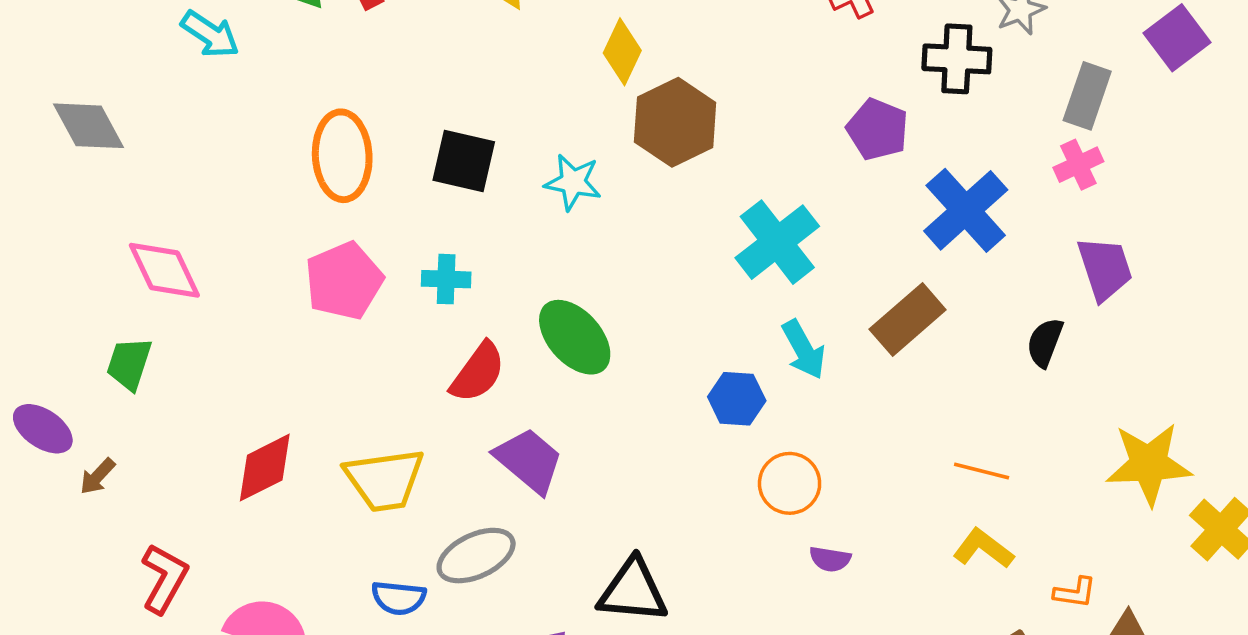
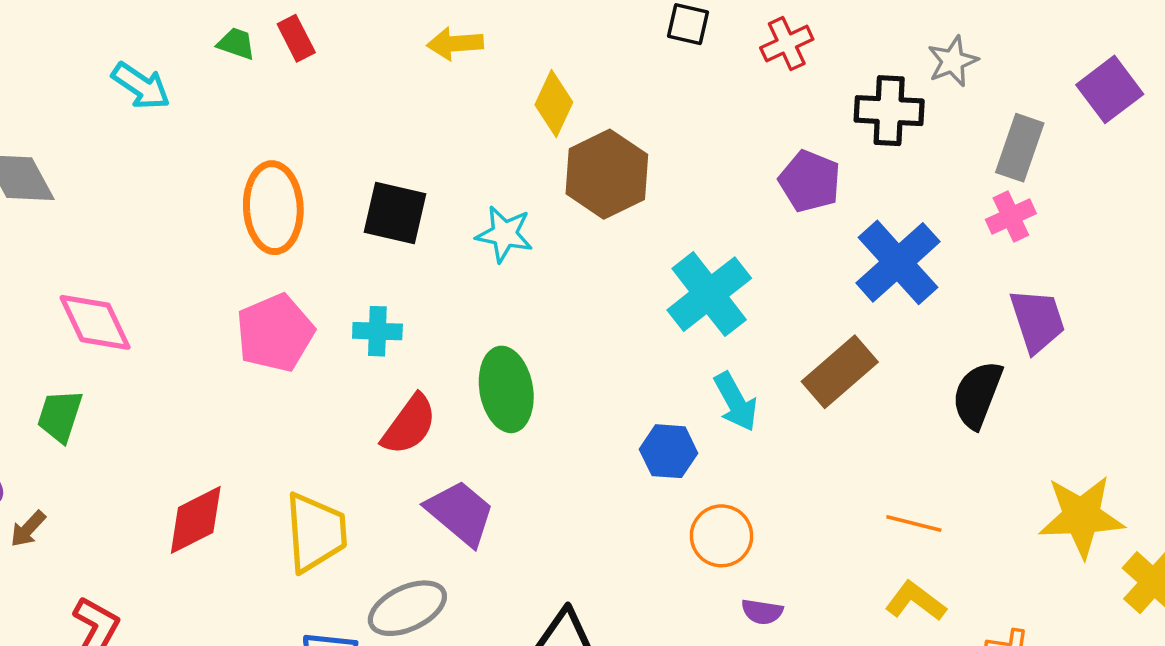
green ellipse: (575, 337) -> (506, 389), turned 32
black semicircle: (1045, 342) -> (977, 395), size x1.4
yellow trapezoid: (384, 480) -> (316, 532), turned -86

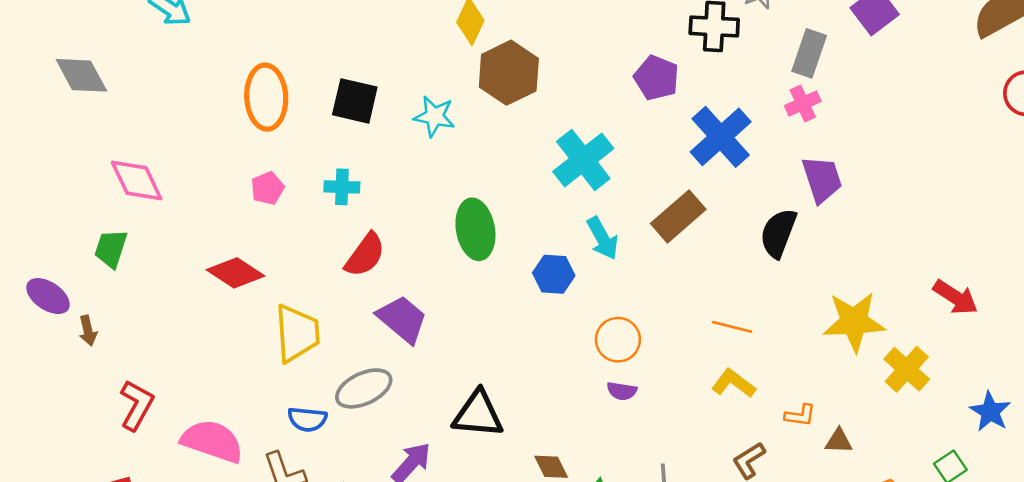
pink pentagon: (275, 333) -> (267, 188), size x0.6
green ellipse: (506, 389) -> (475, 229), moved
red diamond: (196, 520) -> (235, 273), moved, turned 60
brown arrow: (28, 529) -> (88, 331), turned -56
orange circle: (721, 536) -> (618, 340), moved

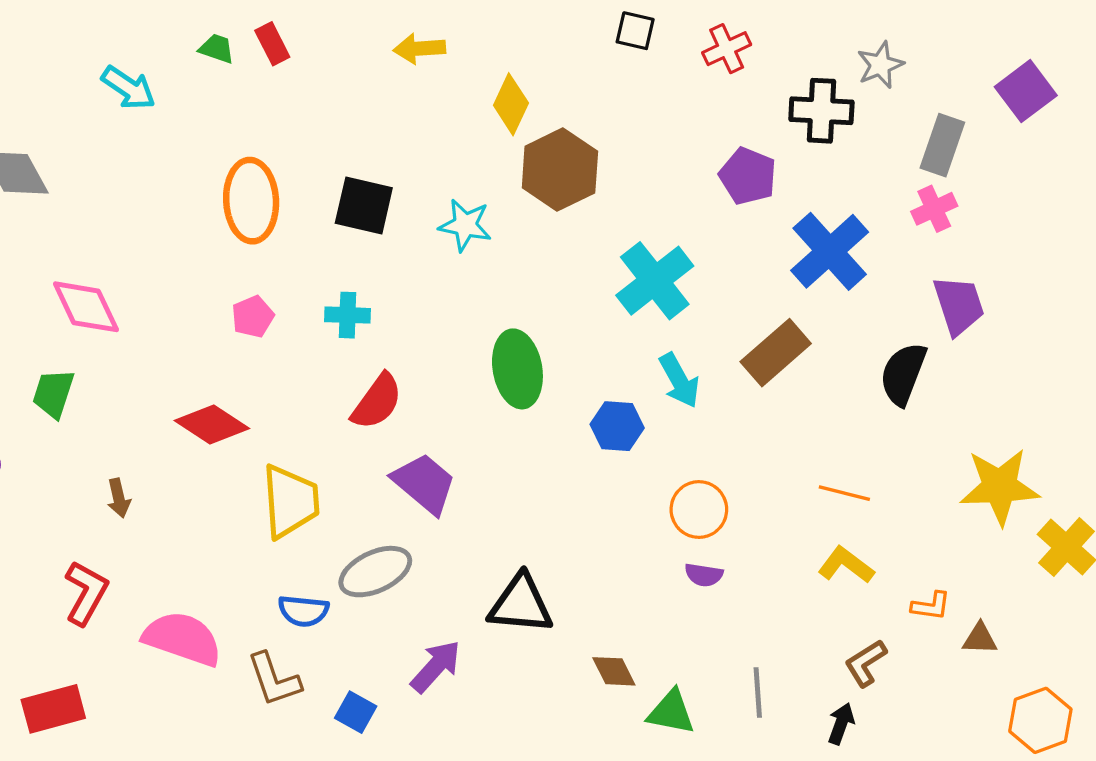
brown arrow: (88, 331) -> (119, 498), moved

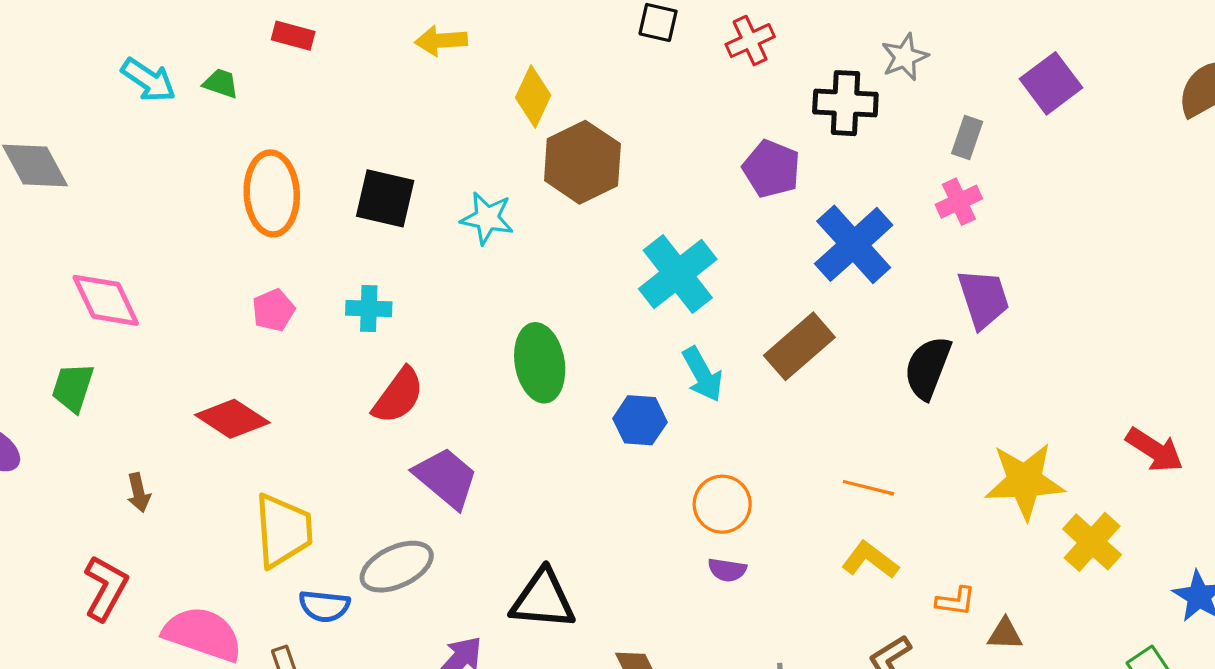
red rectangle: (272, 44) -> (293, 36), turned -48
green trapezoid: (217, 49) -> (221, 83), moved
gray rectangle: (942, 145) -> (967, 138), size x0.7
yellow trapezoid: (290, 501) -> (283, 530), moved

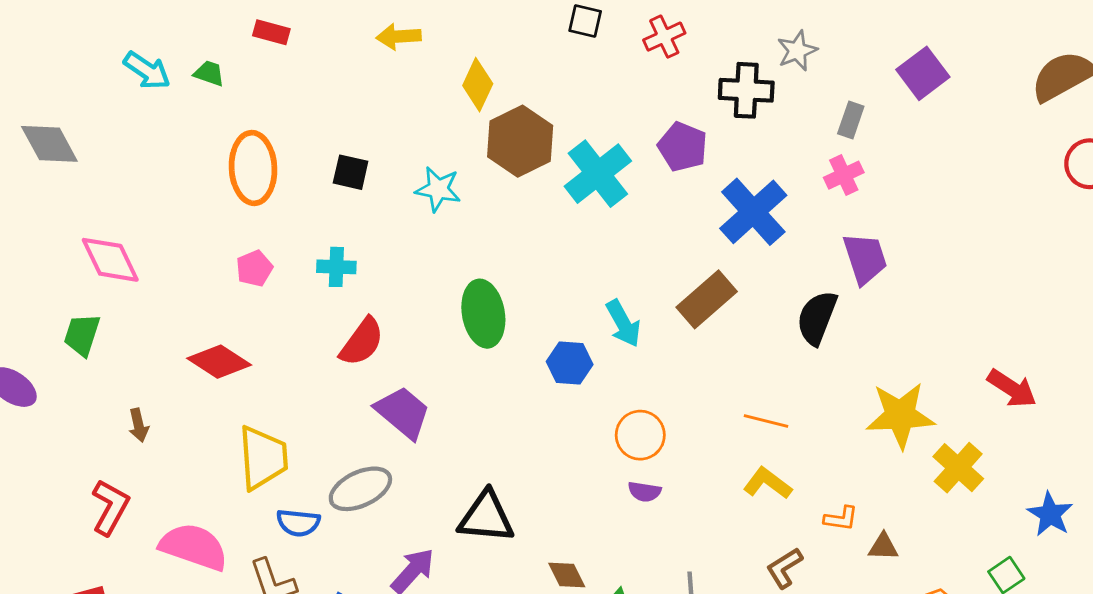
black square: (385, 198) -> (351, 172), size x0.7
cyan cross: (678, 274) -> (598, 174), moved

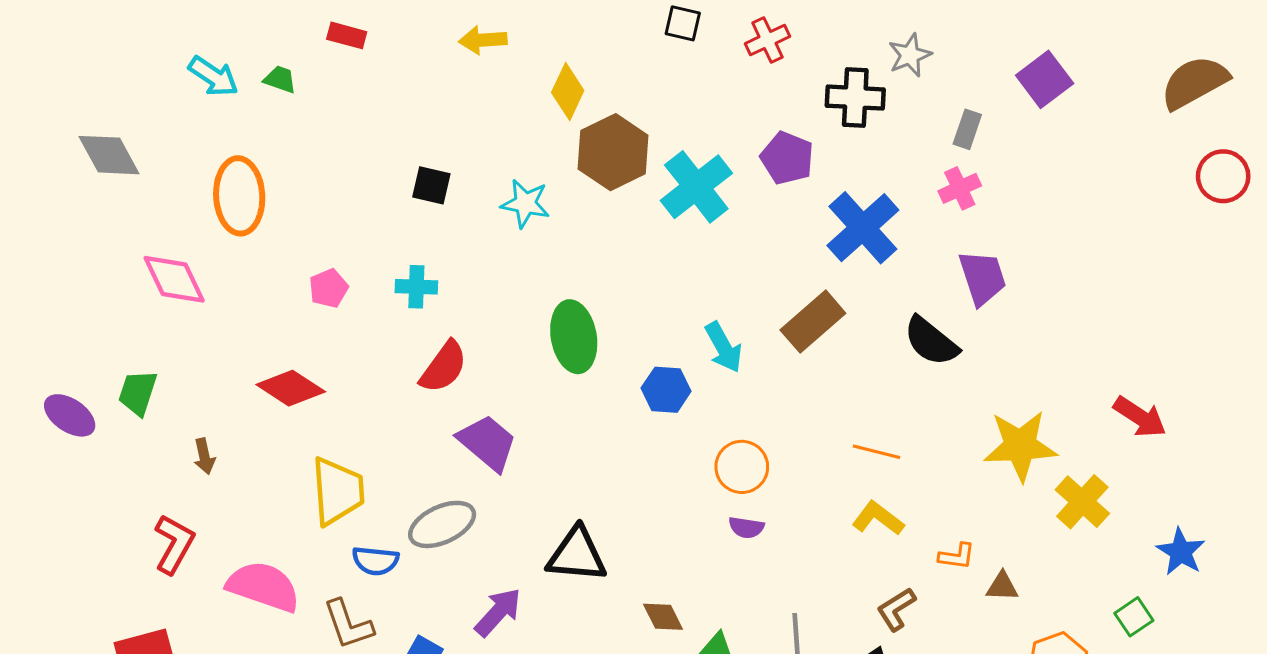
orange ellipse: (253, 168) -> (239, 196), moved
black semicircle: (817, 318) -> (931, 341), turned -72
green trapezoid: (82, 335) -> (138, 393), moved

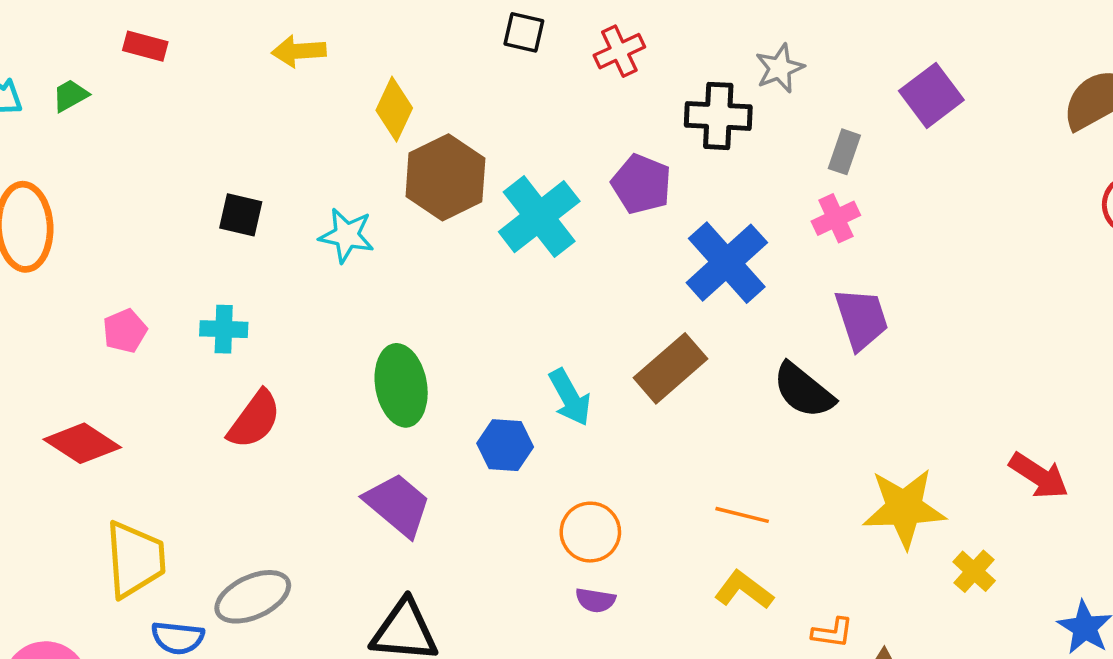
green trapezoid: (280, 79) -> (70, 95), turned -48
purple trapezoid: (487, 443) -> (398, 505), moved
yellow cross: (1082, 502) -> (974, 571), size x0.7

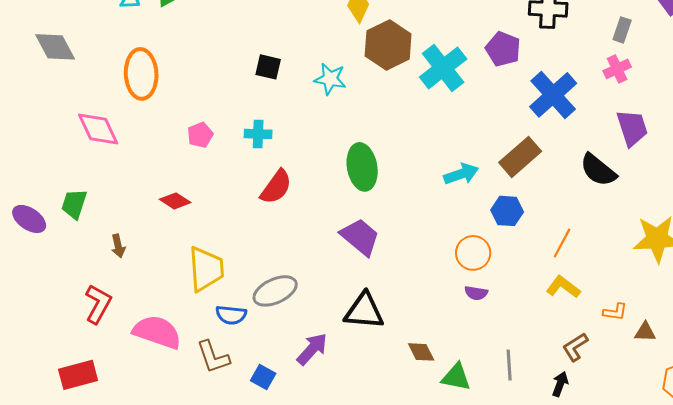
cyan arrow: (570, 397) -> (461, 174), turned -80
red diamond: (82, 443) -> (175, 201), size x0.7
blue hexagon: (505, 445) -> (507, 211), moved
orange line: (742, 515) -> (562, 243), turned -76

